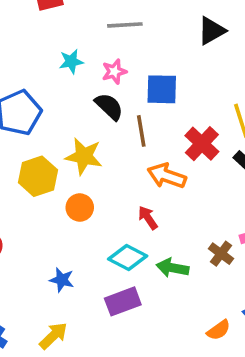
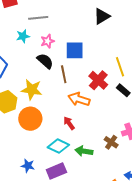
gray line: (125, 25) -> (38, 18), moved
orange circle: (80, 207) -> (30, 119), size x1.5
blue star: (62, 280) -> (28, 166), moved

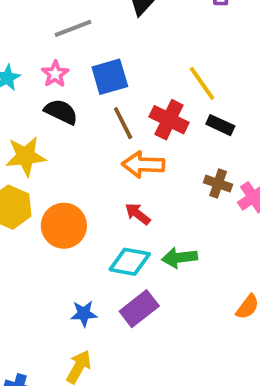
gray line: (38, 18) -> (73, 28), moved
brown line: (64, 74) -> (123, 123), moved
yellow star: (32, 90) -> (26, 156), moved
brown cross: (111, 142) -> (218, 184), moved

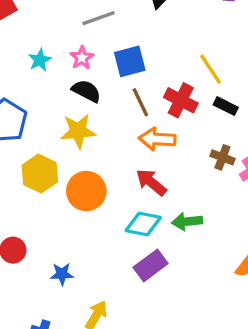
yellow star: (26, 156) -> (78, 131), moved
red arrow: (138, 214) -> (151, 182), size x1.4
blue star: (84, 314) -> (62, 274), moved

